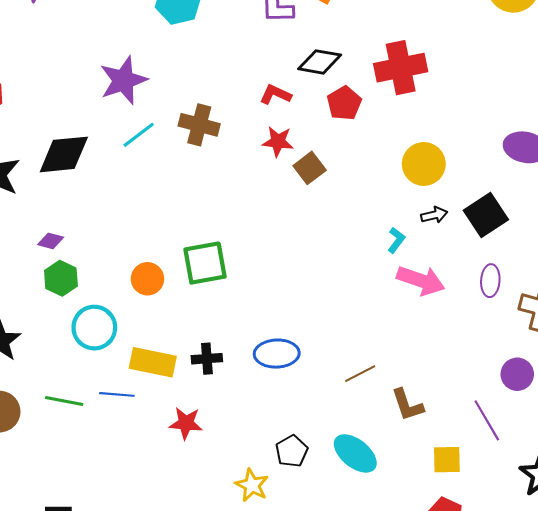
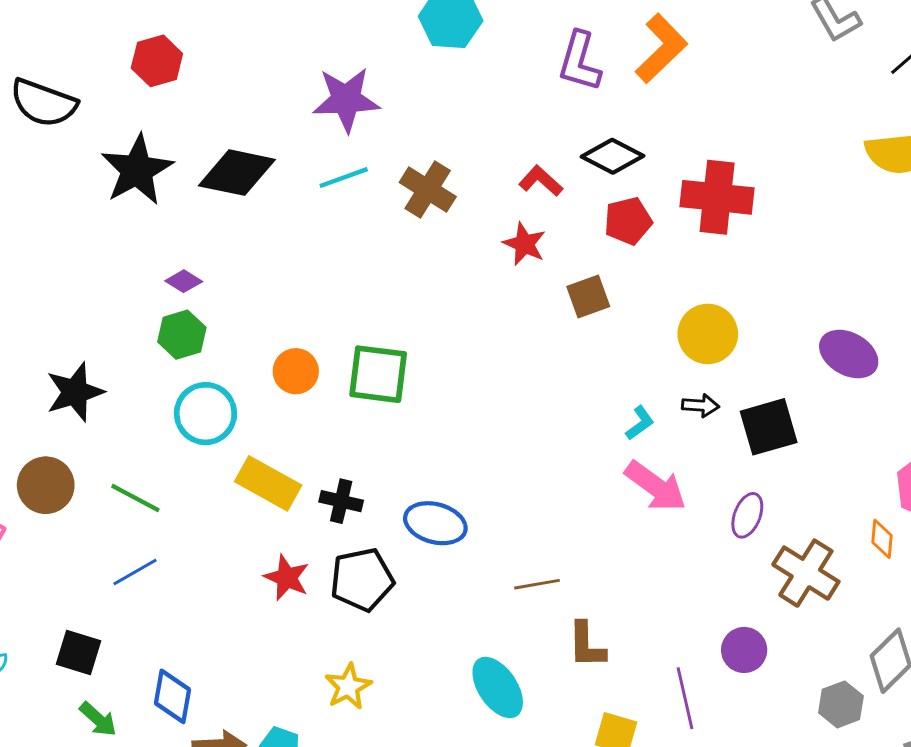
brown square: (310, 168) -> (588, 297), moved
blue line: (117, 394) -> (135, 572), moved, turned -52
black pentagon: (292, 451) -> (362, 580), moved, size x1.4

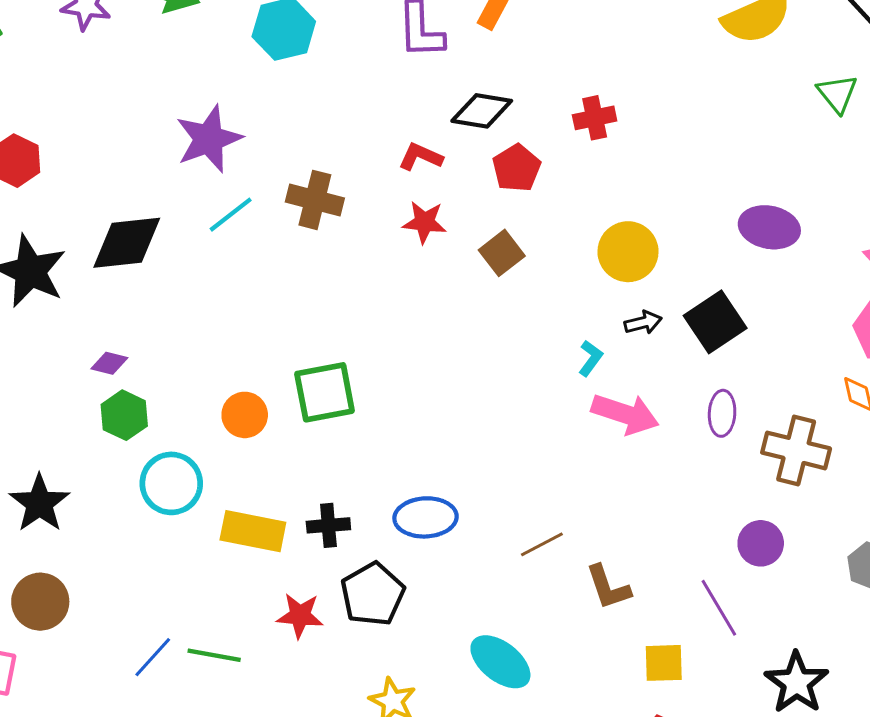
red cross: (717, 197) -> (595, 118), size x0.6
green line: (135, 498) -> (214, 655), moved
cyan ellipse: (498, 688) -> (500, 662), moved

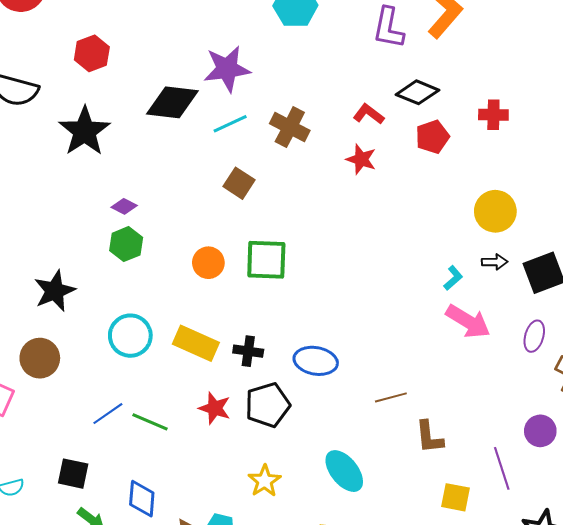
black diamond: (127, 243) -> (172, 102), moved
brown square: (502, 253) -> (239, 183), moved, turned -32
cyan circle: (171, 483) -> (130, 336), moved

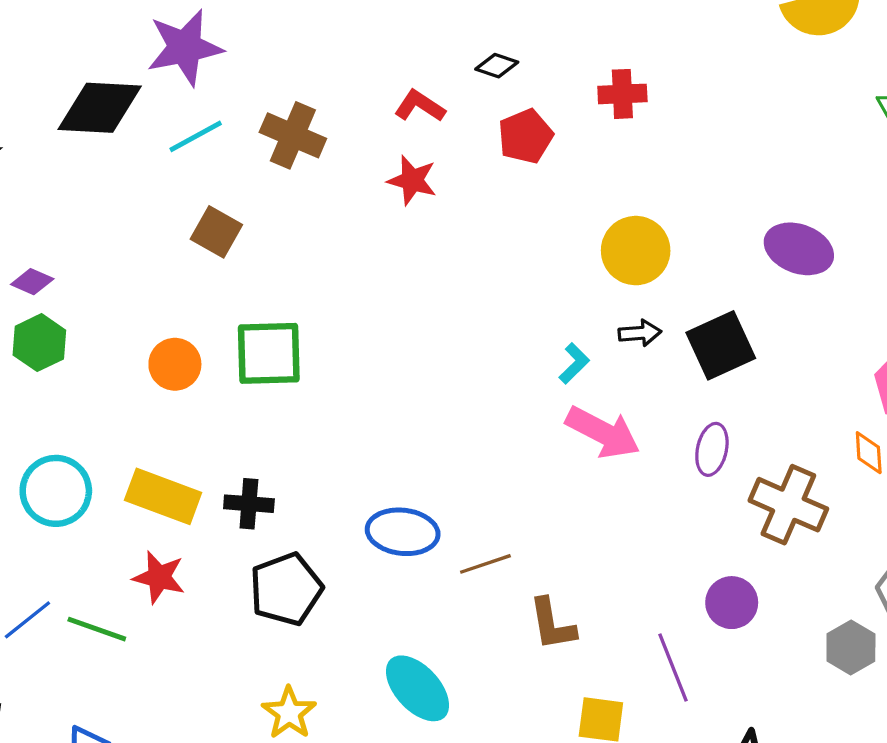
black diamond: (418, 92) -> (497, 66), size x0.6
blue ellipse: (316, 361) -> (403, 532), moved
red star: (215, 408) -> (159, 577), moved

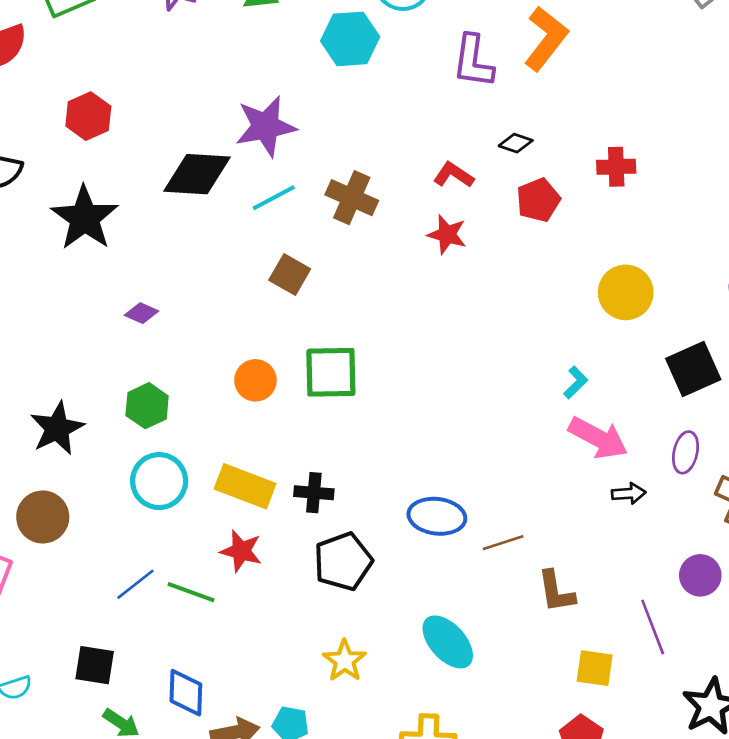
black arrow: (640, 333) -> (629, 493), moved
green hexagon: (39, 343) -> (147, 406), moved

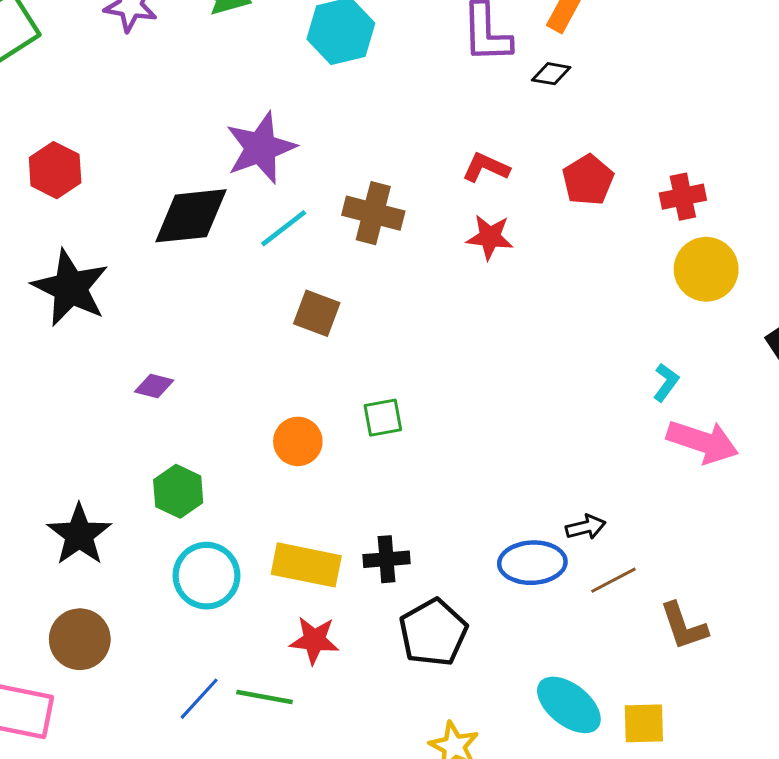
black diamond: (516, 143) -> (551, 74), moved
red cross: (616, 167) -> (683, 197), moved
green square: (331, 372) -> (383, 418), size x0.6
black arrow: (629, 493) -> (586, 527), moved
yellow square: (595, 668) -> (644, 723), moved

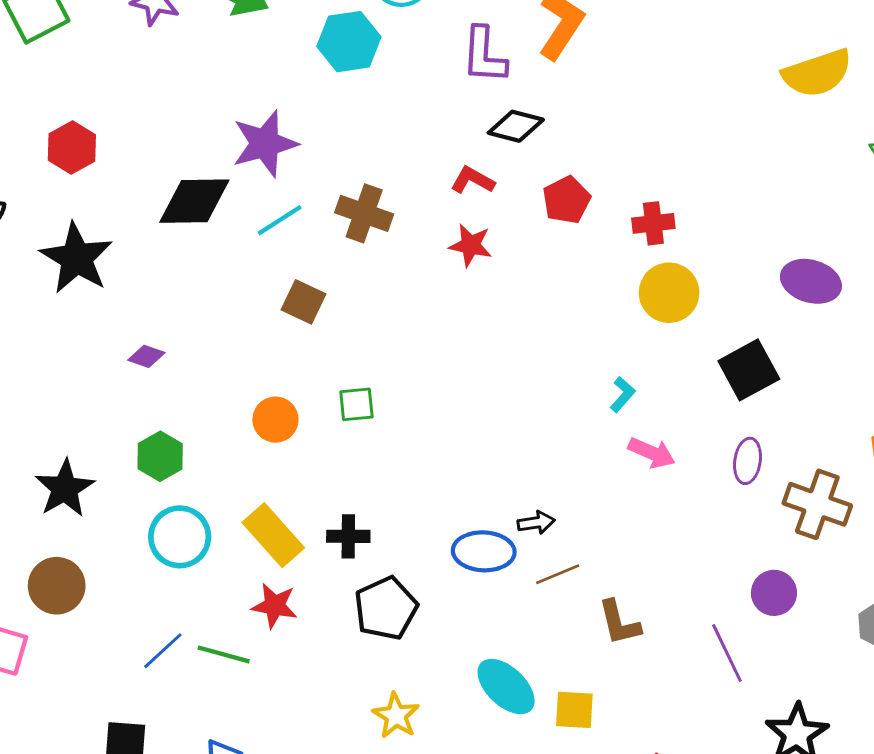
black diamond: (551, 74) -> (516, 126), moved, size x1.5
pink arrow: (702, 442) -> (652, 453), size x0.7
yellow rectangle: (306, 565) -> (273, 535), turned 32

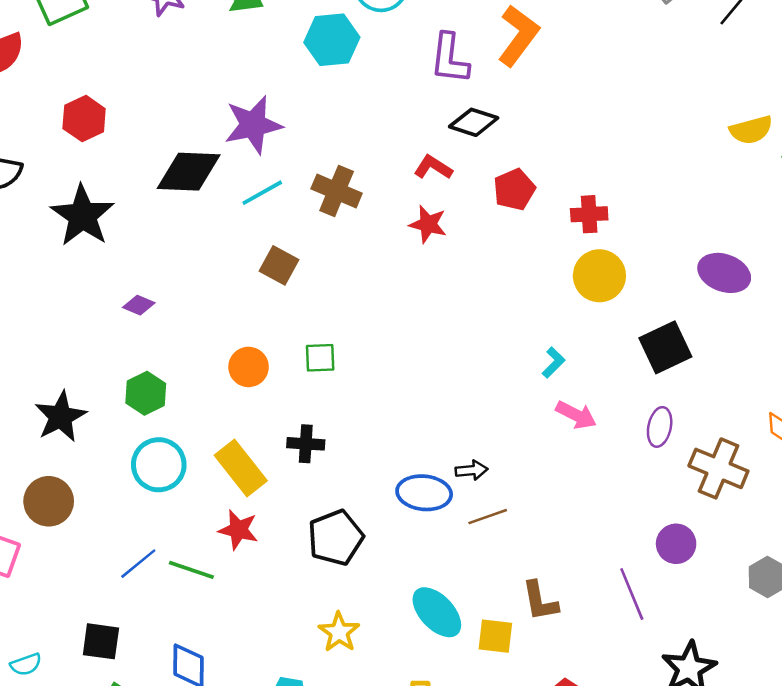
yellow semicircle: (817, 73) -> (751, 130), moved, size x0.7
black cross: (348, 536) -> (306, 444), moved
brown L-shape: (619, 623) -> (540, 601), moved

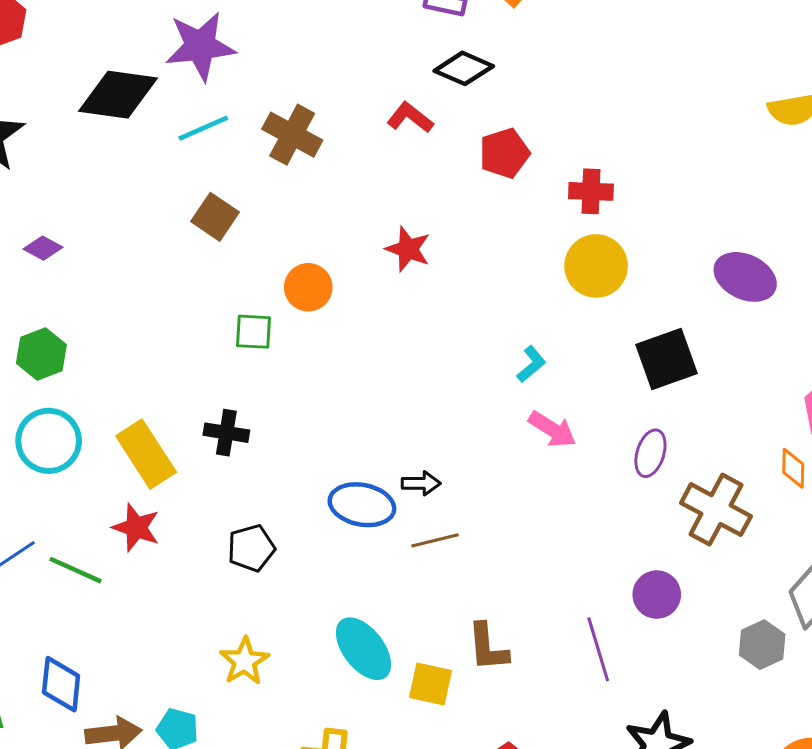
red star: (428, 224) -> (408, 249), moved
orange circle: (249, 367) -> (308, 287), moved
black pentagon: (336, 538) -> (251, 548), size x0.7

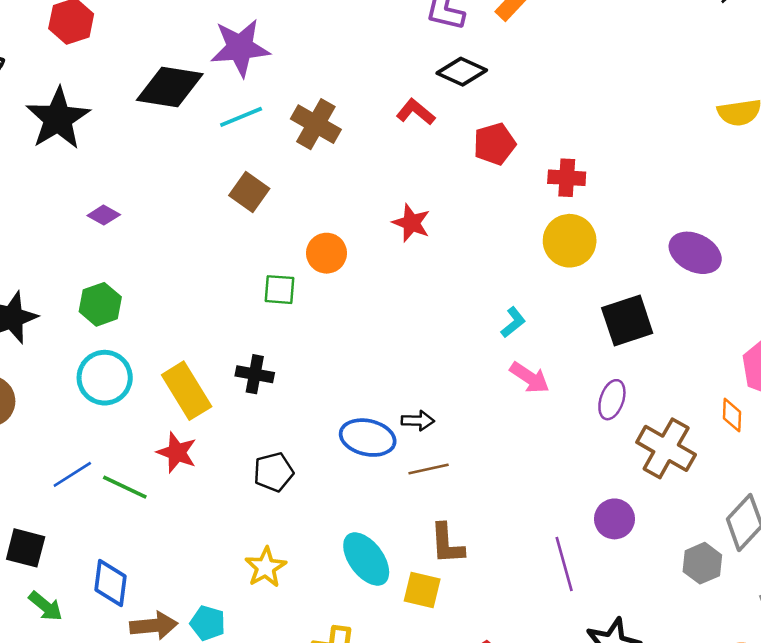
brown L-shape: (488, 647) -> (447, 544), moved

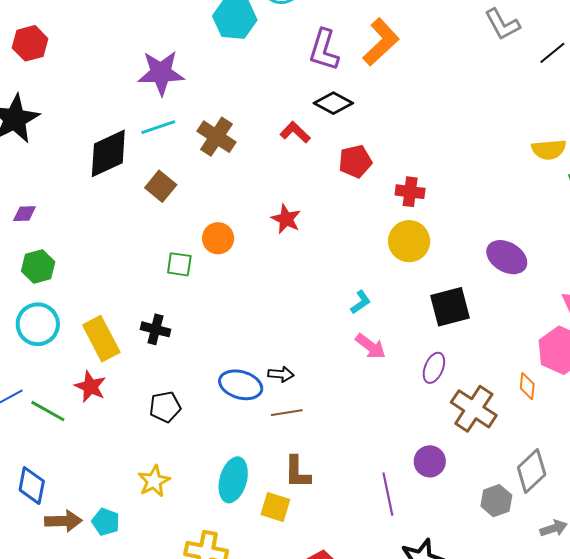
black diamond: (170, 87) -> (108, 153), moved, turned -38
purple diamond: (104, 215) -> (24, 214), moved, turned -35
cyan ellipse: (366, 559) -> (233, 480), turned 48

